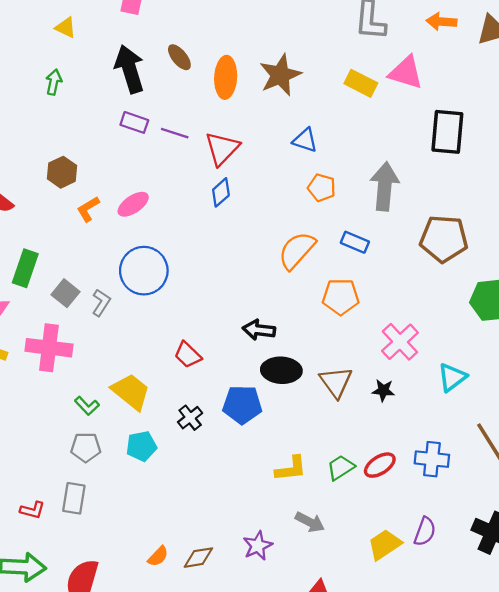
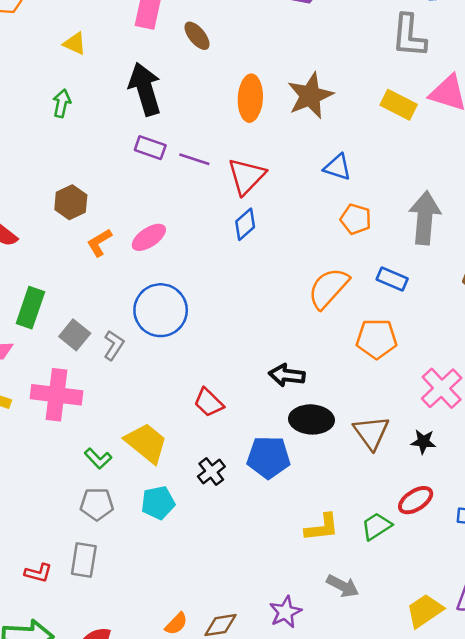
brown ellipse: (179, 57) -> (197, 36), moved
red ellipse: (380, 465) -> (416, 500), moved

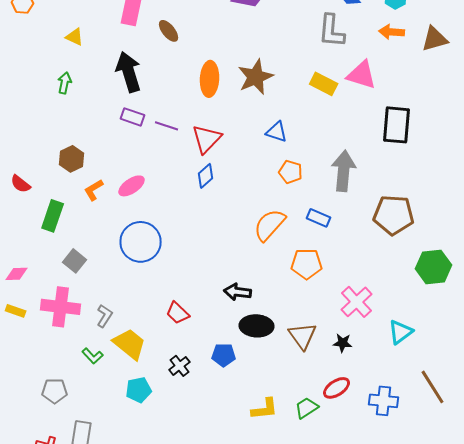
green rectangle: (30, 308) -> (53, 216), moved
gray L-shape: (114, 345) -> (105, 316), moved
blue pentagon: (269, 457) -> (224, 355), size x0.7
gray pentagon: (97, 504) -> (55, 391), moved

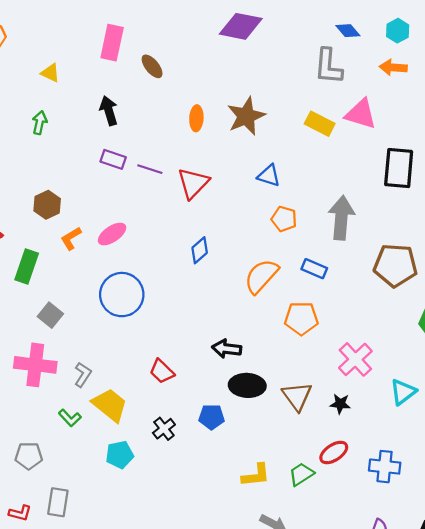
black arrow: (129, 72) -> (109, 111), size x0.7
orange ellipse: (210, 79) -> (196, 118), size x0.7
blue diamond: (206, 176) -> (200, 250), moved

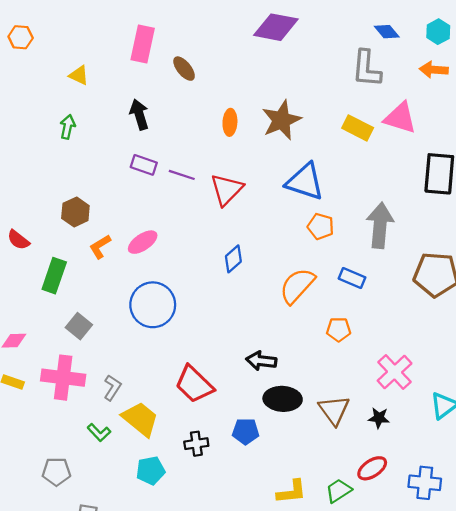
blue triangle: (269, 176) -> (305, 182), size x1.6
orange pentagon: (301, 318) -> (339, 329), size x0.7
red trapezoid: (162, 371) -> (194, 384), size x1.5
black cross: (164, 429) -> (196, 444), turned 30

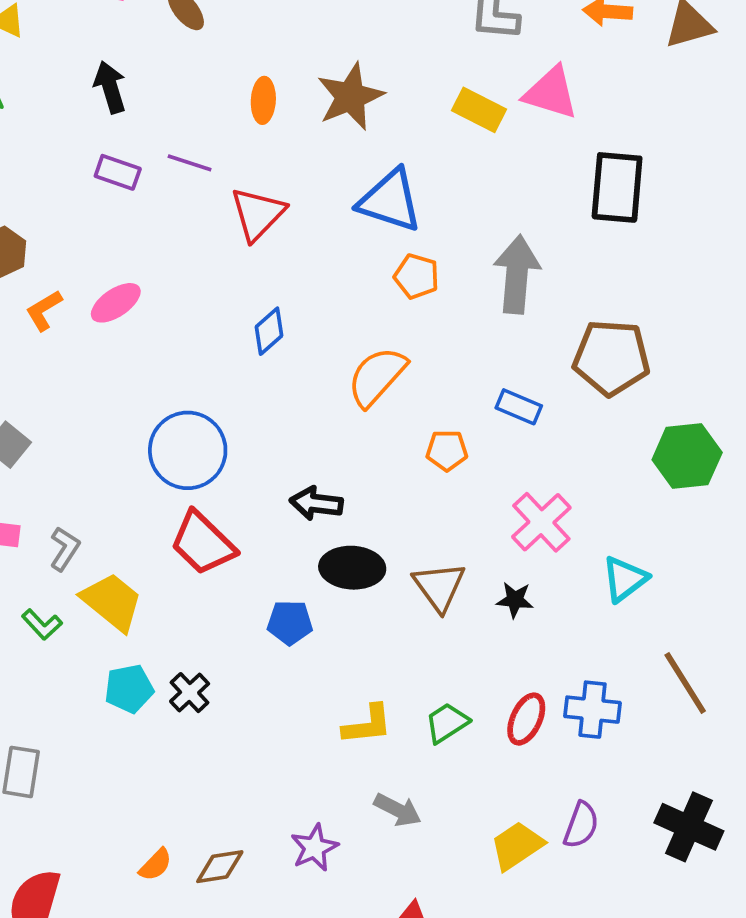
purple line: (182, 175) -> (190, 163), moved
blue rectangle: (352, 278) -> (519, 407), moved
blue circle: (153, 305) -> (188, 450), moved
black cross: (196, 444) -> (190, 693), moved, turned -35
red ellipse: (372, 468) -> (526, 719), moved, turned -32

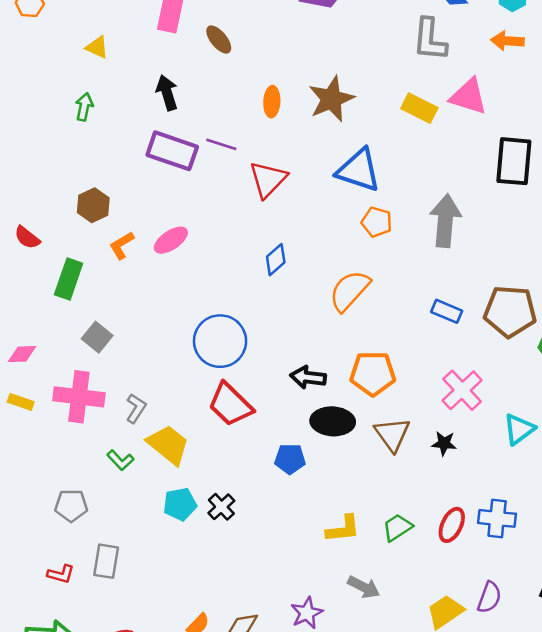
purple rectangle: (118, 172) -> (172, 151), size x1.6
brown pentagon: (611, 358) -> (510, 311), moved
orange pentagon: (447, 450) -> (373, 373), moved, size x1.6

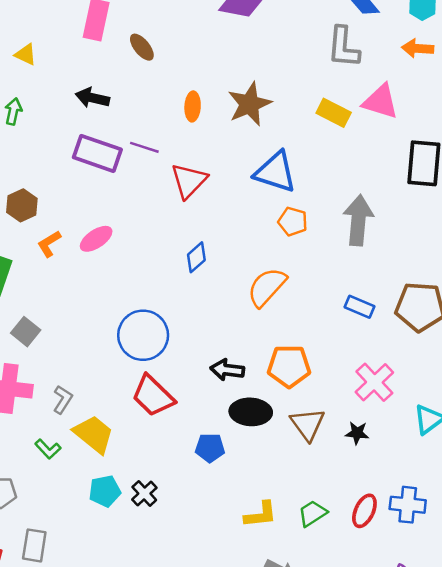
black arrow: (167, 93) -> (92, 98), turned -60

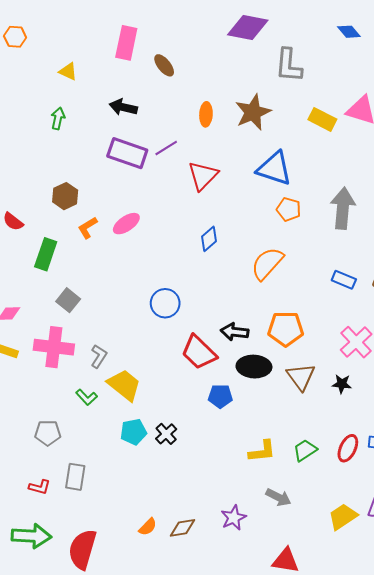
gray L-shape: (343, 47) -> (289, 65), moved
purple line: (144, 147) -> (166, 148), turned -50
blue circle: (143, 335) -> (165, 303), size x0.7
red trapezoid: (153, 396) -> (199, 352), moved

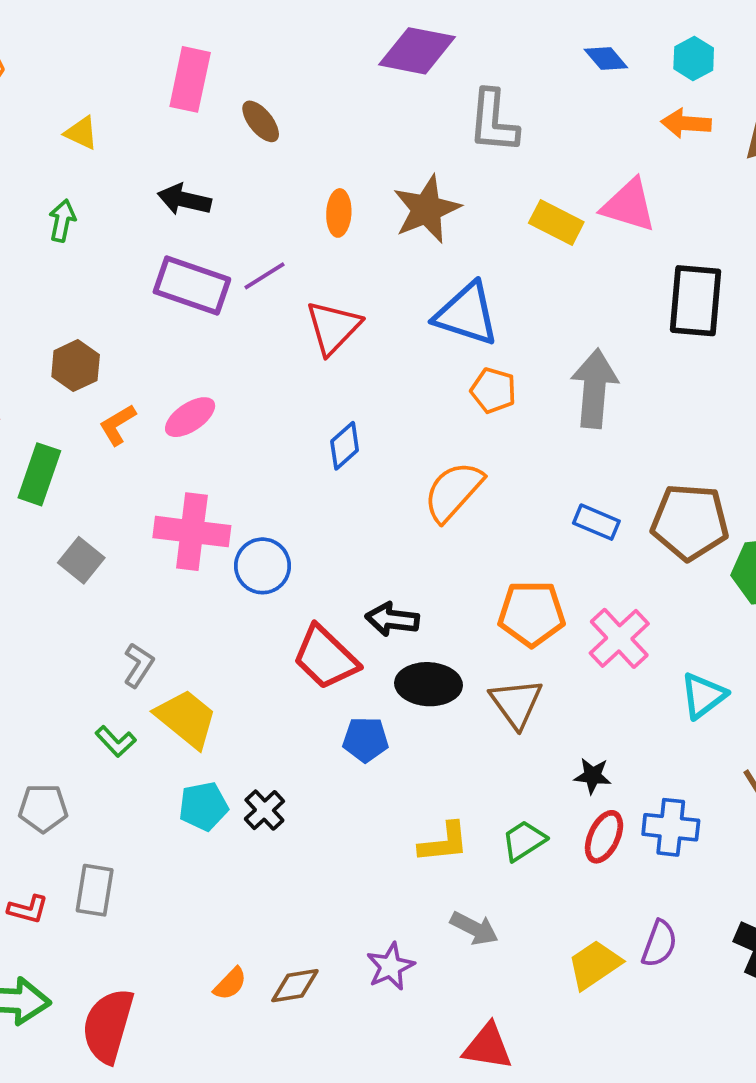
orange pentagon: (286, 329) -> (532, 614), moved
pink cross: (54, 347) -> (192, 532), moved
black star: (342, 384) -> (593, 776), moved

